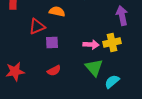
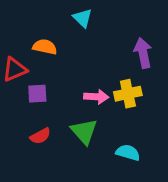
green triangle: (94, 68) -> (84, 131), moved
cyan semicircle: (112, 82) -> (128, 153), turned 56

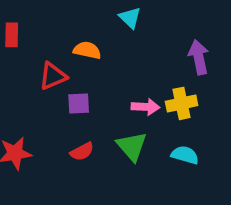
cyan semicircle: (128, 153) -> (185, 155), moved

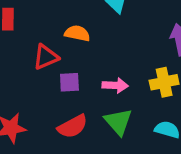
pink arrow: (145, 107) -> (115, 85), moved
red semicircle: (82, 152) -> (73, 126), size x1.4

